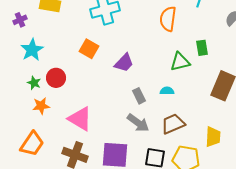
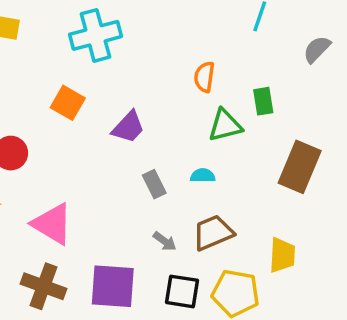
orange semicircle: (168, 19) -> (204, 77), moved, size x0.7
gray arrow: (138, 123) -> (165, 241), moved, size x0.6

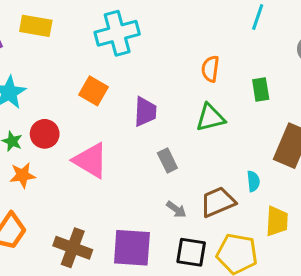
green triangle: (225, 125) -> (210, 118), moved
purple trapezoid: (128, 127) -> (145, 112), turned -40
cyan semicircle: (203, 176) -> (253, 181), moved, turned 84
pink triangle: (52, 224) -> (91, 160), moved

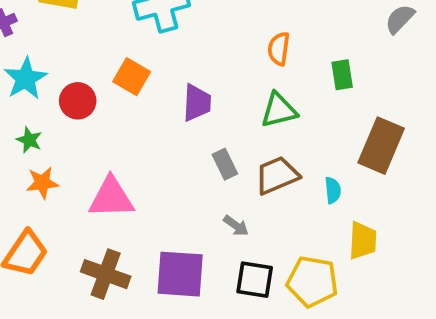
red circle: (45, 134) -> (78, 101), moved
pink triangle: (91, 160) -> (111, 198), moved, turned -33
brown trapezoid: (218, 202) -> (277, 175), moved

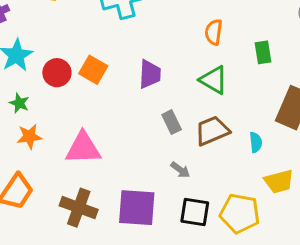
orange square: (132, 77) -> (93, 70), moved
green triangle: (279, 110) -> (214, 80), turned 44
yellow trapezoid: (363, 241) -> (279, 181), turned 72

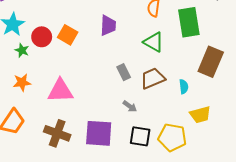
green rectangle: (263, 52) -> (189, 22), size x1.8
purple trapezoid: (150, 74) -> (108, 25), moved
green star: (19, 103) -> (22, 50), moved

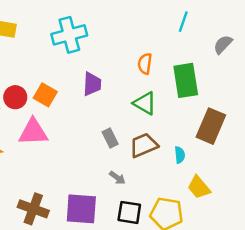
pink triangle: (60, 91) -> (33, 132), moved
yellow trapezoid: (200, 115) -> (199, 187), turned 65

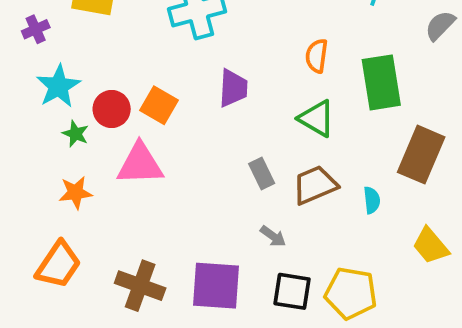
yellow trapezoid: (199, 187) -> (431, 246), moved

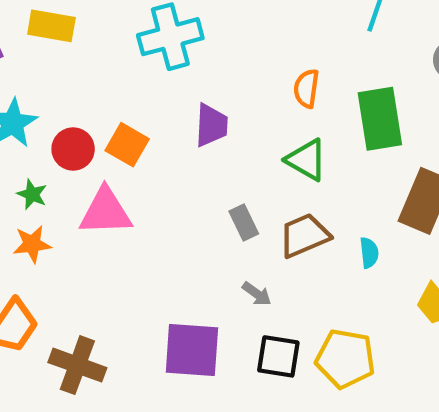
green star: (76, 134) -> (32, 194), moved
brown cross: (140, 286) -> (77, 365), moved

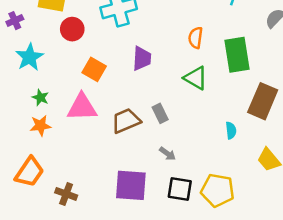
red circle: (73, 149) -> (72, 29), moved
brown trapezoid: (304, 235) -> (126, 121), moved
brown cross: (77, 365) -> (66, 194), size x0.7

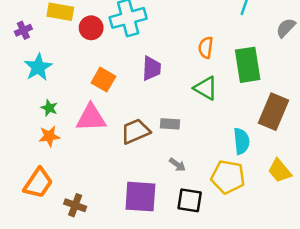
red circle: (72, 29) -> (91, 28), moved
gray rectangle: (160, 113) -> (170, 124), turned -60
cyan semicircle: (231, 130) -> (241, 141), size x1.5
yellow pentagon: (218, 190) -> (228, 177), moved

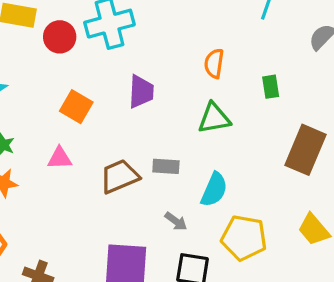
green rectangle: (248, 65) -> (271, 87), size x0.5
green triangle: (206, 88) -> (214, 118), turned -40
pink triangle: (91, 118) -> (60, 158), size x0.6
cyan semicircle: (241, 141) -> (214, 190), moved, turned 30

